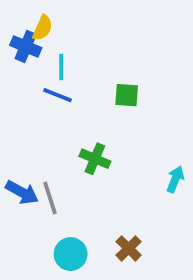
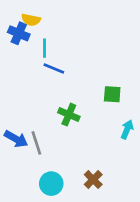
yellow semicircle: (43, 28) -> (31, 20), turned 78
blue line: (58, 95) -> (54, 69), moved
green square: (127, 95) -> (112, 94), moved

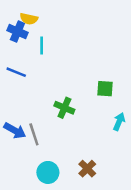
blue line: (54, 69) -> (16, 72), moved

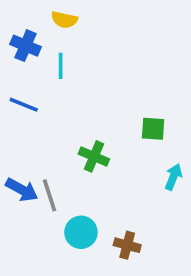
yellow semicircle: (29, 19) -> (64, 20), moved
brown cross: (87, 169) -> (127, 245), turned -30
cyan circle: (48, 172) -> (81, 232), moved

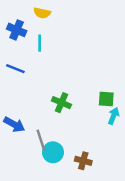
green square: (153, 129) -> (106, 99), moved
gray line: (50, 195) -> (41, 140), moved

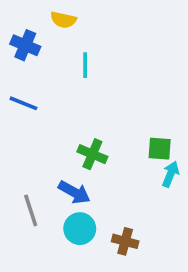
cyan line: (40, 43) -> (85, 65), moved
blue arrow: (14, 124) -> (74, 192), moved
gray line: (41, 140) -> (31, 210), moved

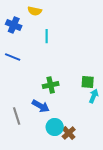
green cross: (92, 154) -> (51, 85), turned -35
cyan circle: (80, 229) -> (55, 127), moved
brown cross: (125, 241) -> (69, 133), turned 32

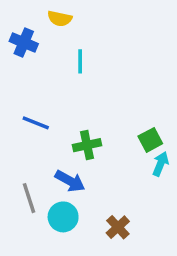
blue line: (13, 57) -> (36, 123), moved
green square: (88, 82) -> (150, 140), turned -32
cyan circle: (55, 127) -> (63, 217), moved

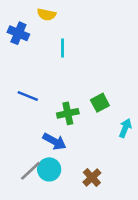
green square: (150, 140) -> (100, 103), moved
gray line: (29, 198) -> (30, 171), moved, turned 65

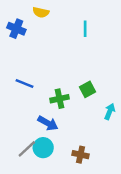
cyan line: (63, 48) -> (85, 29), moved
brown cross: (92, 177) -> (80, 155), turned -35

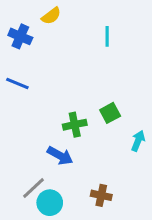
yellow semicircle: (41, 12) -> (51, 16), turned -49
blue line: (25, 84) -> (17, 84), moved
cyan circle: (43, 148) -> (50, 203), moved

